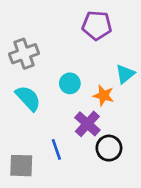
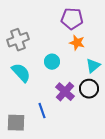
cyan triangle: (125, 74) -> (93, 66), moved
orange star: (104, 95) -> (77, 43), moved
black circle: (109, 148) -> (89, 89), moved

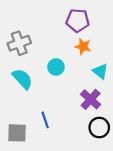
cyan triangle: (93, 66) -> (100, 71), turned -42
black circle: (89, 89) -> (99, 128), moved
purple cross: (65, 92) -> (91, 99), moved

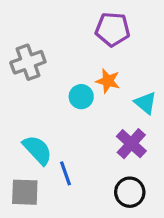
orange star: (83, 46) -> (108, 81), moved
cyan semicircle: (22, 79) -> (37, 150), moved
black circle: (99, 128) -> (130, 192), moved

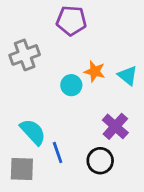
purple pentagon: (113, 29) -> (71, 21), moved
cyan triangle: (145, 103) -> (128, 76), moved
black circle: (130, 192) -> (100, 161), moved

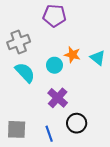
purple cross: (115, 126) -> (58, 98), moved
cyan semicircle: (33, 132) -> (25, 73), moved
blue line: (58, 152) -> (49, 134), moved

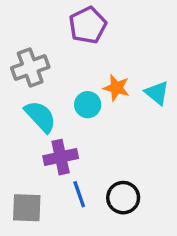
purple pentagon: (54, 16) -> (88, 25), turned -30
purple cross: (58, 98) -> (61, 157), moved, turned 36
blue line: (49, 134) -> (79, 194), moved

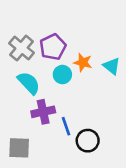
purple pentagon: (88, 25) -> (53, 47), moved
gray cross: (30, 67) -> (22, 48), turned -30
blue line: (79, 194) -> (66, 126), moved

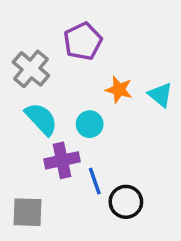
purple pentagon: (53, 47) -> (83, 41), moved
cyan circle: (62, 75) -> (90, 124), moved

